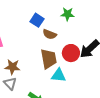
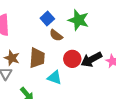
green star: (67, 14) -> (78, 20), size x1.5
brown trapezoid: (49, 59) -> (37, 58), moved

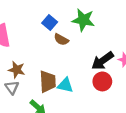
brown trapezoid: (37, 58) -> (48, 82), moved
red circle: (72, 59) -> (102, 81), moved

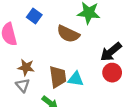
blue square: (50, 22) -> (34, 16), moved
brown semicircle: (61, 39) -> (68, 34), size x1.5

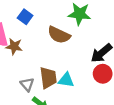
brown star: (26, 67) -> (14, 46), moved
gray triangle: (23, 85) -> (27, 84), moved

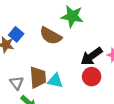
blue square: (25, 17) -> (16, 34), moved

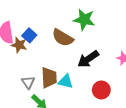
black arrow: (92, 56) -> (88, 59), moved
red circle: (92, 77) -> (101, 90), moved

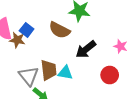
gray triangle: (28, 82) -> (29, 76), size x1.5
red circle: (101, 90) -> (110, 75), moved

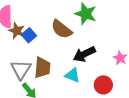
blue square: (27, 30) -> (29, 35), moved
cyan triangle: (65, 73) -> (72, 75), moved

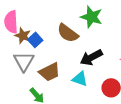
brown trapezoid: (42, 68) -> (50, 72), turned 60
gray triangle: (21, 69) -> (24, 61), moved

